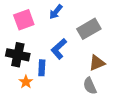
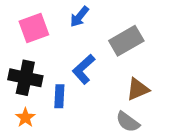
orange star: (26, 82) -> (25, 118), moved
gray semicircle: (90, 86) -> (128, 122), turned -30

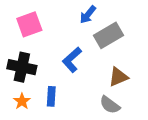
blue arrow: (79, 17) -> (88, 15), moved
blue rectangle: (59, 96) -> (51, 96), moved

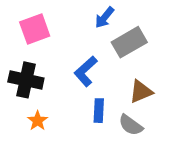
blue rectangle: (51, 96) -> (99, 111), moved
orange star: (22, 101) -> (38, 121), moved

